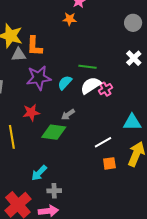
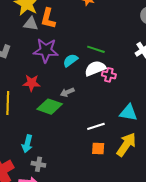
pink cross: (105, 89) -> (109, 75), turned 32
cyan arrow: (39, 173) -> (27, 144), turned -42

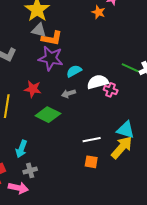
orange L-shape: (48, 18) -> (52, 38), moved, turned -100
green line: (96, 49) -> (130, 68), moved
gray arrow: (67, 92) -> (68, 94), moved
yellow arrow: (126, 145) -> (122, 147), moved
gray cross: (38, 164) -> (30, 170), turned -32

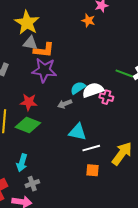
cyan semicircle: (74, 71) -> (78, 88), moved
green diamond: (48, 115) -> (28, 125), moved
cyan triangle: (126, 130) -> (77, 132), moved

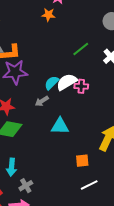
green line: (124, 73) -> (81, 49), moved, turned -48
white line: (91, 148) -> (89, 185), moved

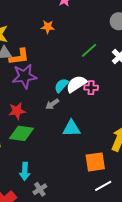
orange star: (48, 15) -> (48, 27), moved
orange square: (82, 161) -> (95, 162), size x1.5

